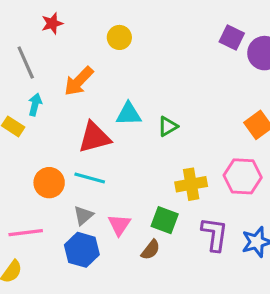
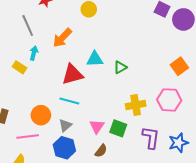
orange circle: (49, 183) -> (41, 115), moved
pink triangle: (119, 225) -> (97, 126), moved
brown semicircle: (151, 250) -> (101, 151), moved

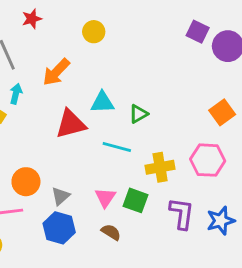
cyan line: (69, 101) -> (117, 147), moved
brown semicircle: (101, 151) -> (111, 232), turned -96

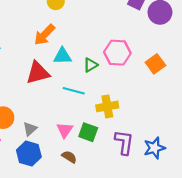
orange arrow: (56, 72) -> (45, 35), moved
pink hexagon: (208, 160) -> (117, 53), moved

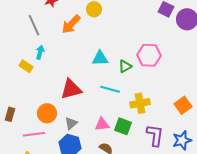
orange arrow: (45, 35) -> (71, 24), moved
orange square: (155, 64) -> (183, 105), moved
red triangle: (38, 73) -> (71, 89), moved
pink triangle: (65, 130) -> (102, 124), turned 49

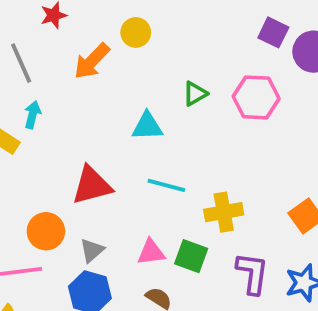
pink hexagon: (149, 55) -> (256, 97), moved
green triangle: (125, 66) -> (195, 94), moved

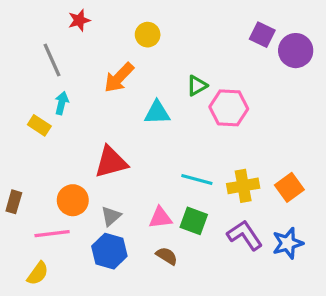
orange arrow: (92, 61) -> (119, 78), moved
pink hexagon: (256, 97) -> (229, 108), moved
cyan line: (166, 185) -> (197, 180), moved
yellow cross: (224, 212) -> (243, 186), moved
purple L-shape: (252, 273) -> (245, 235), turned -42

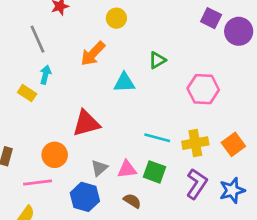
pink hexagon: (229, 108) -> (203, 89), moved
gray triangle: (111, 216) -> (99, 168), moved
purple L-shape: (245, 235) -> (197, 184), turned 68

